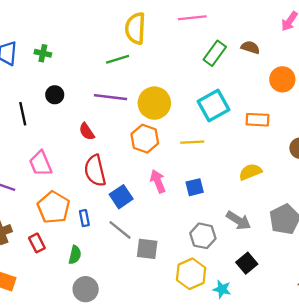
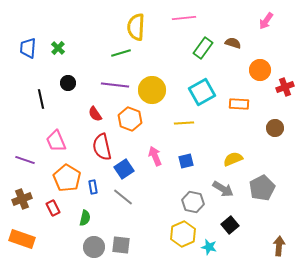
green cross: (43, 53) -> (58, 48), turned 32
orange hexagon: (145, 139) -> (130, 119), moved
yellow semicircle: (250, 172) -> (233, 159), moved
gray square: (147, 249) -> (121, 245), moved

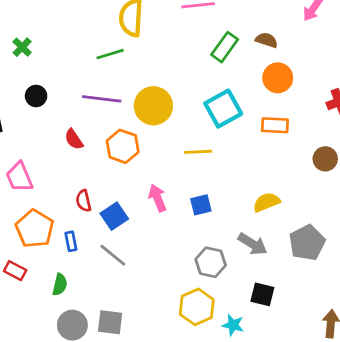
orange circle: (260, 70) -> (278, 78), moved
red semicircle: (102, 147) -> (84, 201), moved, size x0.6
red rectangle: (53, 208) -> (15, 271), turned -35
black square: (230, 225) -> (262, 294), turned -36

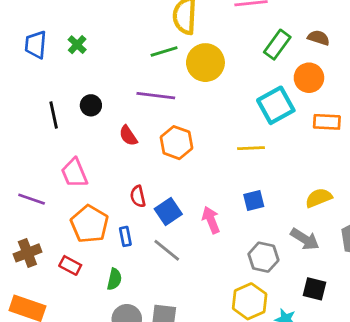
orange circle: (278, 78) -> (309, 78), moved
black circle: (36, 96) -> (91, 105), moved
yellow circle: (153, 106) -> (205, 63), moved
pink arrow: (158, 198) -> (211, 220), moved

